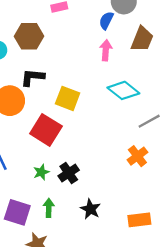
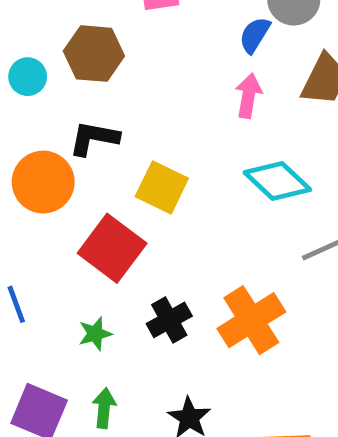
orange cross: (137, 156) -> (251, 320), moved, size x1.5
black cross: (69, 173) -> (169, 320), moved

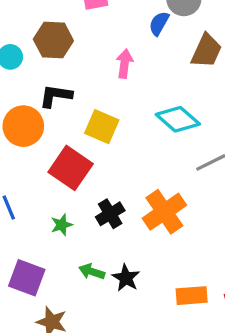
pink arrow: (248, 96) -> (124, 64), moved
green arrow: (104, 408) -> (92, 272), moved, turned -75

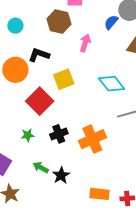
brown hexagon: (53, 40) -> (59, 22), moved
yellow square: (102, 127) -> (64, 79), turned 35

